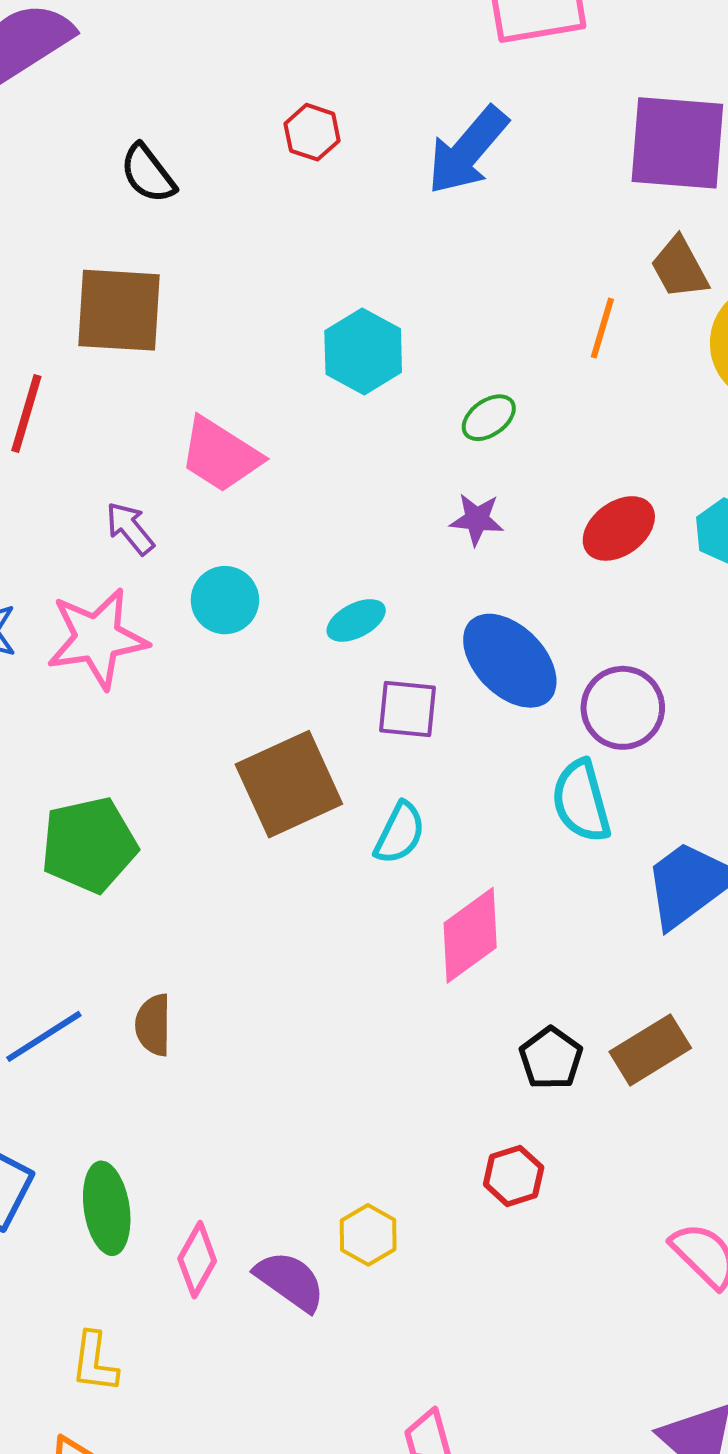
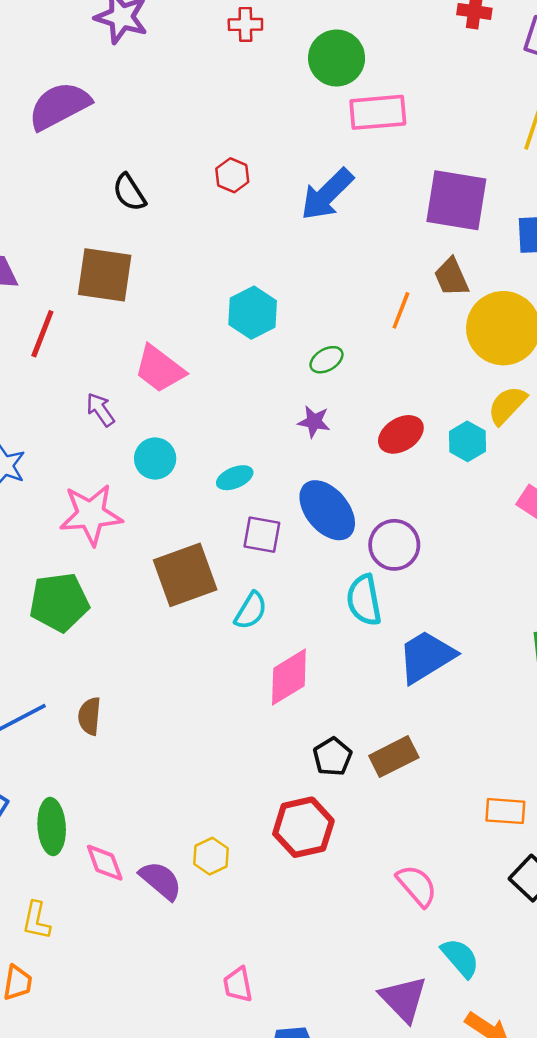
pink star: (97, 638) -> (91, 515), moved
red hexagon: (514, 1176) -> (303, 827), size x1.6
pink diamond: (197, 1260) -> (105, 863), turned -54

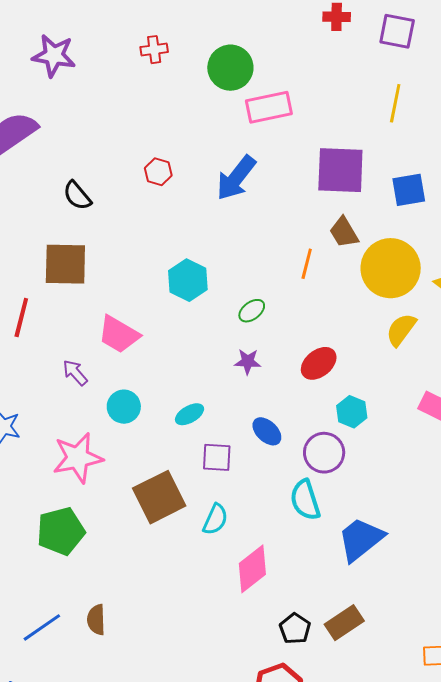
cyan hexagon: (467, 441) -> (352, 412), moved
blue ellipse: (327, 510) -> (267, 431), size x0.6

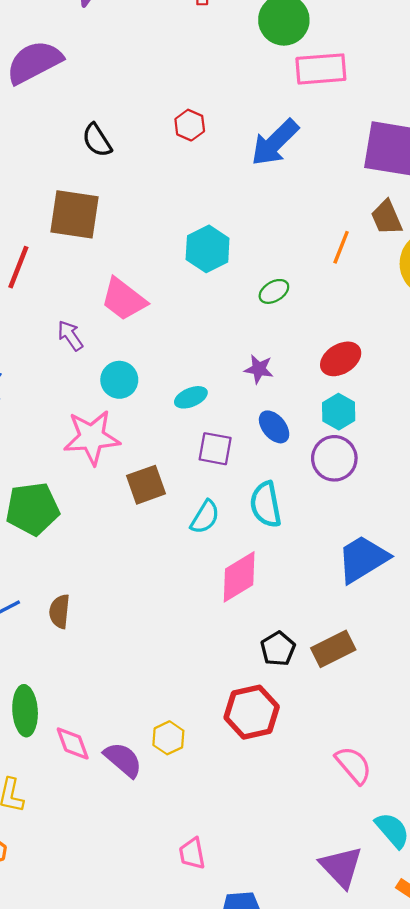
purple star: (248, 362) -> (259, 369), moved
cyan hexagon: (352, 412) -> (339, 412), moved
pink star: (78, 458) -> (92, 437), moved
brown square: (159, 497) -> (146, 485), size x0.7
cyan semicircle: (305, 500) -> (266, 505), moved

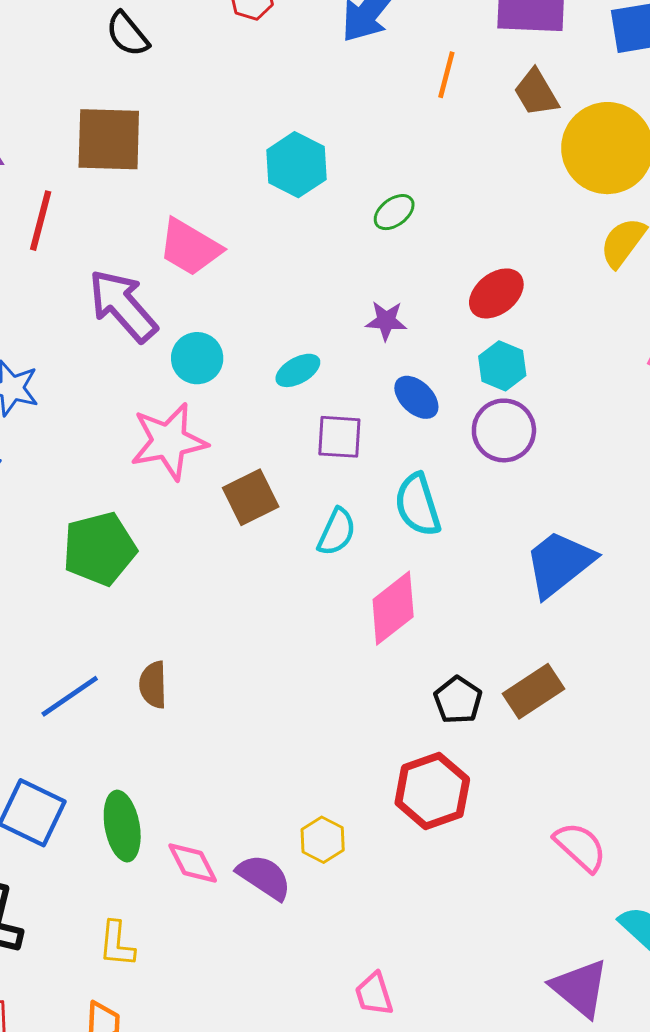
orange line: (341, 247) -> (446, 75), moved
purple arrow: (70, 336) -> (123, 306), size x1.8

